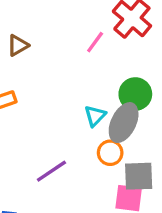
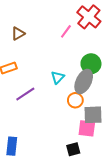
cyan triangle: (95, 116) -> (58, 77), moved
purple line: (51, 171) -> (25, 94), moved

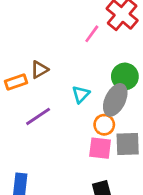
brown triangle: (18, 34) -> (39, 70), moved
pink square: (87, 128) -> (100, 148), moved

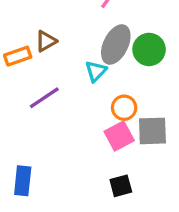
gray ellipse: (115, 100) -> (116, 44), moved
pink square: (100, 148) -> (119, 136), turned -35

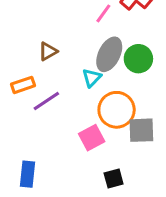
orange rectangle: (18, 56) -> (23, 85), moved
orange circle: (124, 108) -> (117, 110), size x1.6
pink square: (119, 136) -> (92, 138), moved

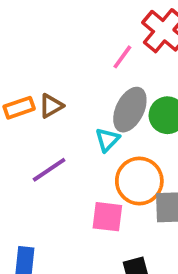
orange rectangle: (23, 85) -> (19, 108), moved
pink square: (92, 138) -> (107, 217), turned 35

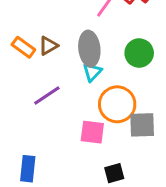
orange rectangle: (19, 108) -> (23, 47), turned 55
gray ellipse: (130, 110) -> (89, 49), moved, turned -32

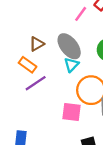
orange rectangle: (23, 47) -> (28, 65), moved
gray ellipse: (89, 49) -> (69, 46), turned -32

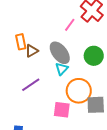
orange rectangle: (28, 65) -> (21, 42), moved, turned 42

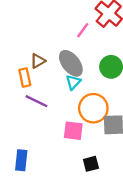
orange rectangle: (21, 42) -> (25, 77), moved
purple line: (31, 85) -> (37, 101), turned 60

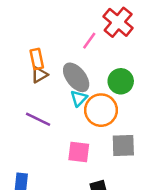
orange rectangle: (25, 77) -> (37, 59), moved
orange circle: (93, 108) -> (101, 110), moved

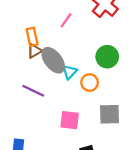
pink line: (89, 41) -> (66, 20), moved
gray ellipse: (76, 77) -> (53, 60), moved
orange circle: (101, 110) -> (90, 83), size x0.6

